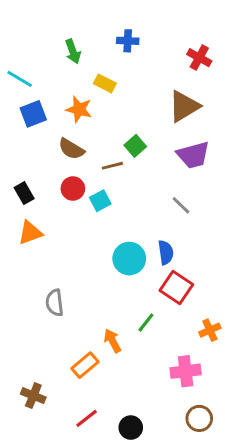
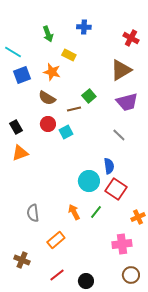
cyan circle: (129, 259) -> (89, 181), moved
gray semicircle: (55, 303) -> (33, 213), moved
orange arrow: (112, 341) -> (74, 212), moved

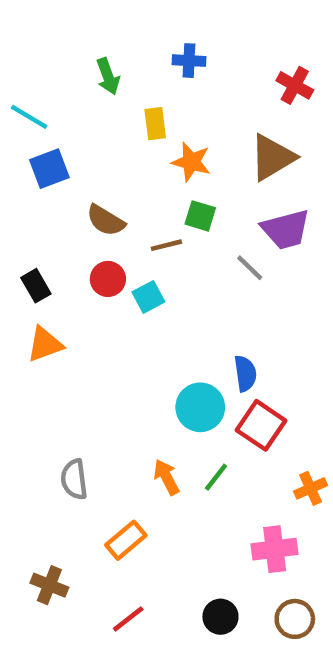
yellow rectangle: (69, 55) -> (155, 124), turned 56
orange star: (52, 72) -> (191, 162), moved
green square: (89, 96) -> (200, 216), turned -32
gray line: (119, 135) -> (250, 268), moved
black circle: (86, 281) -> (220, 617), moved

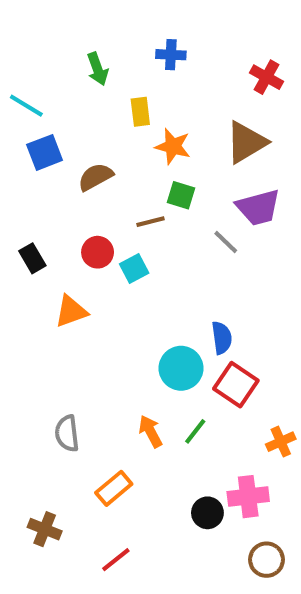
brown semicircle: (106, 220) -> (95, 177), moved, turned 120
orange triangle: (45, 344) -> (71, 311), moved
black circle: (220, 617) -> (207, 513), moved

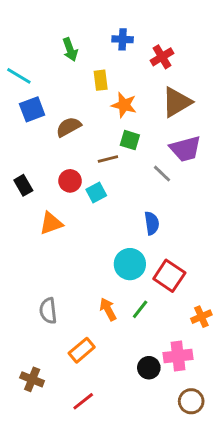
red cross: (267, 77) -> (162, 57), moved, turned 30
blue semicircle: (222, 338) -> (152, 223), moved

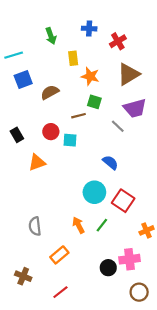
cyan line: (19, 76) -> (14, 55), turned -48
cyan square: (96, 193) -> (70, 140), turned 32
blue semicircle: (152, 223) -> (110, 162), turned -42

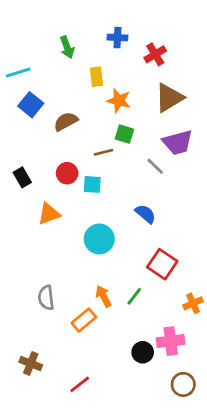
blue square: (23, 80) -> (31, 105), turned -30
cyan circle: (94, 192) -> (99, 239), moved
orange rectangle: (59, 255) -> (84, 320), moved

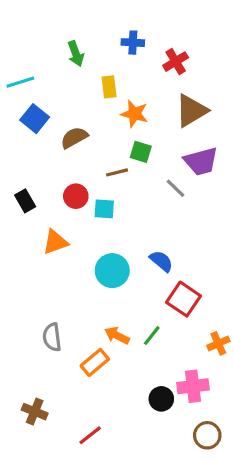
blue semicircle: (145, 214) -> (161, 261), moved
orange arrow: (103, 296) -> (117, 336), turned -35

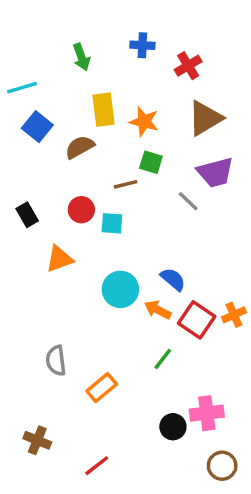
yellow rectangle: (109, 87) -> (103, 110), moved, size x1.4
orange arrow: (117, 336) -> (158, 310), moved
orange cross: (218, 343) -> (234, 315), moved

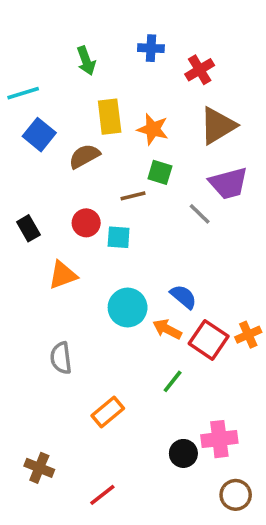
gray semicircle: (56, 361) -> (61, 358), moved

